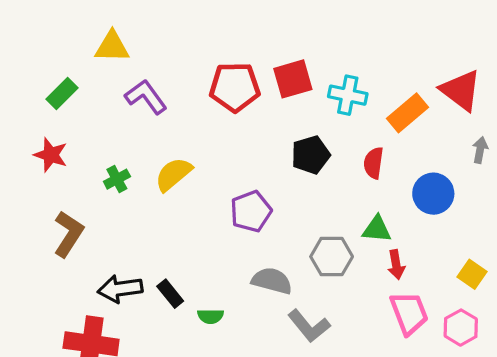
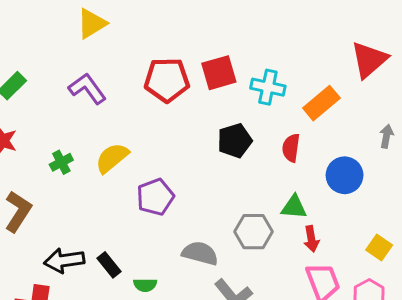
yellow triangle: (112, 47) -> (92, 24), moved, turned -32
red triangle: (461, 90) -> (369, 60), moved, turned 42
purple pentagon: (251, 211) -> (155, 197), moved

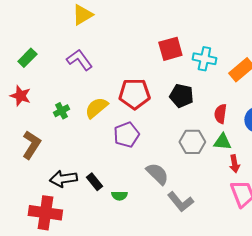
red pentagon: (167, 80) -> (134, 94), moved
black pentagon: (235, 141) -> (181, 96), turned 30
red semicircle: (291, 148) -> (220, 114), moved
gray hexagon: (254, 232) -> (192, 142), moved
gray semicircle: (200, 253) -> (157, 174), turned 30

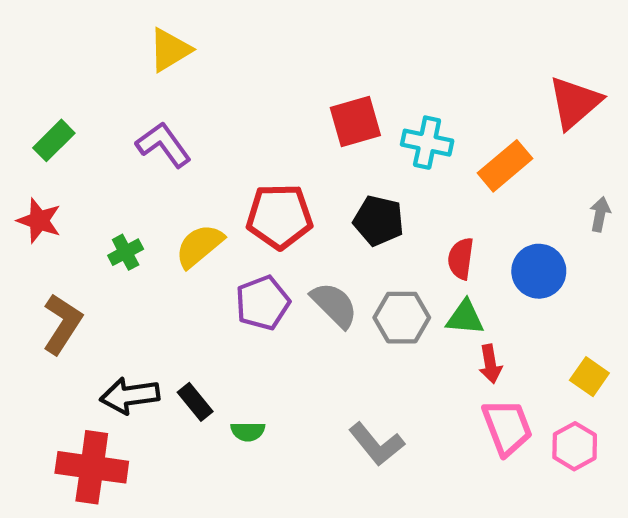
gray semicircle: (157, 174) -> (334, 305), moved

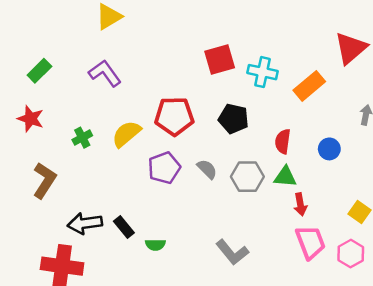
blue circle: (539, 271) -> (329, 149), size x0.7
gray semicircle: (334, 305) -> (207, 169), size x0.7

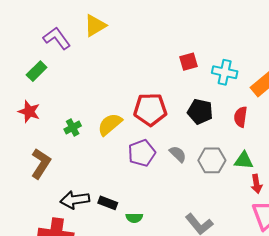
red square: (220, 59) -> (188, 62), size x0.7
purple L-shape: (105, 73) -> (57, 38), moved
red semicircle: (283, 141) -> (241, 117), moved
black rectangle: (124, 227) -> (108, 203), turned -30

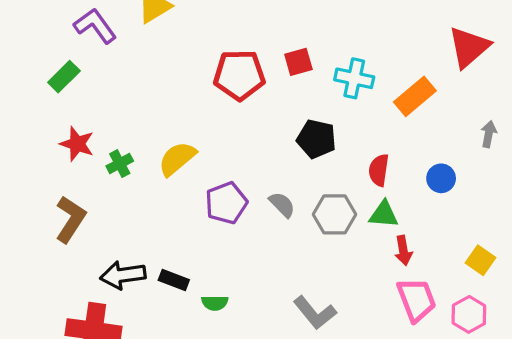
red pentagon: (150, 109) -> (239, 75), moved
red star: (29, 112) -> (77, 144), moved
red semicircle: (241, 117) -> (379, 170), moved

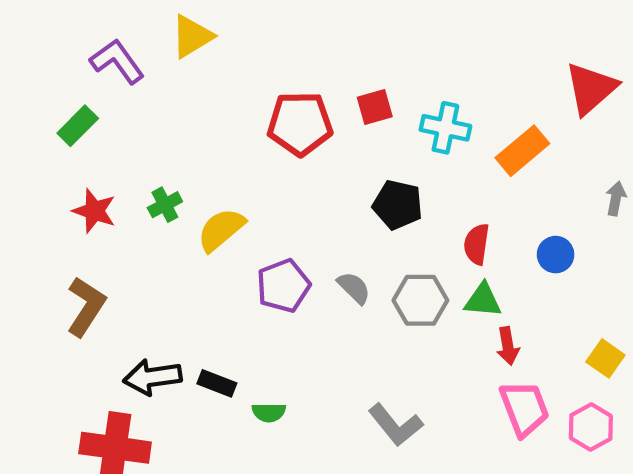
green cross: (120, 164) -> (165, 205), moved

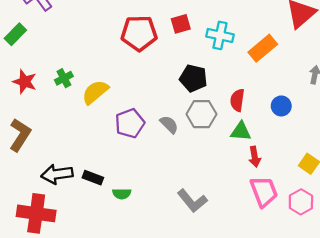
gray hexagon: (420, 300) -> (201, 114), moved

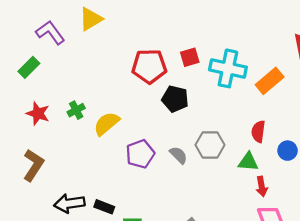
cyan cross: (220, 35) -> (228, 68), size x1.4
black pentagon: (193, 78) -> (175, 99), moved
red semicircle: (237, 100) -> (258, 131), moved
blue circle: (281, 106) -> (288, 151), moved

